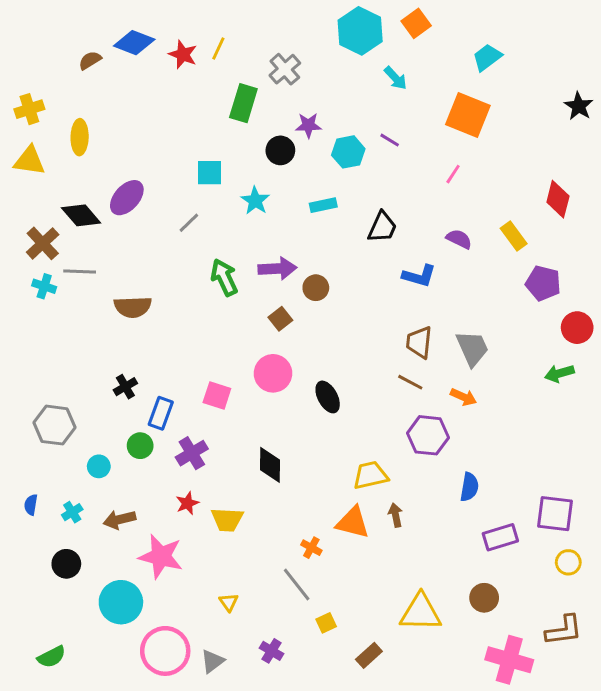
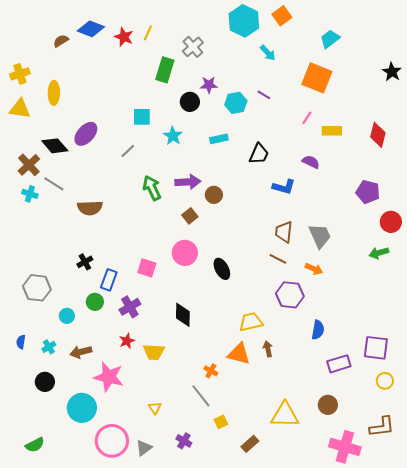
yellow rectangle: (514, 236) -> (332, 131), moved, turned -54
gray line: (80, 271) -> (54, 184), turned 30

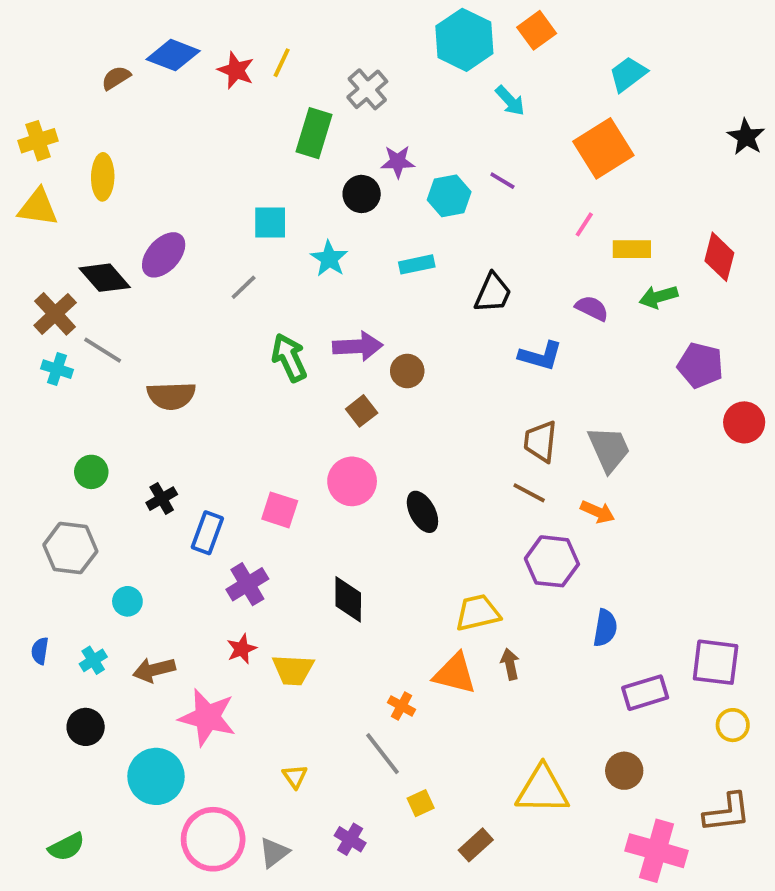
orange square: (317, 78) -> (603, 148), turned 36
green arrow: (379, 253) -> (658, 297), moved
green circle: (95, 302) -> (91, 472), moved

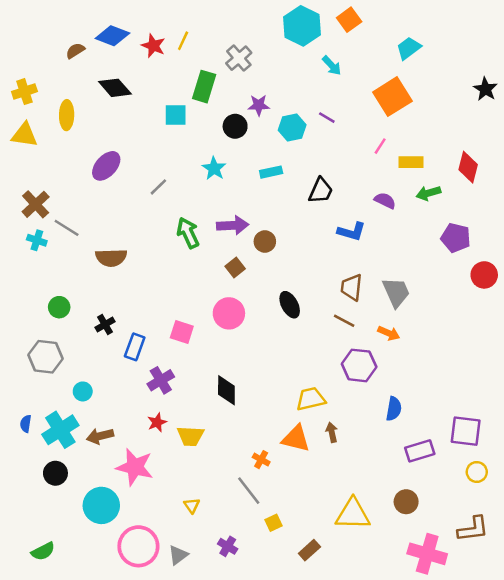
cyan square: (270, 223) -> (176, 115), moved
black diamond: (105, 278) -> (115, 88), moved
black ellipse: (422, 512) -> (290, 305), moved
cyan cross: (93, 660) -> (60, 430), size x2.0

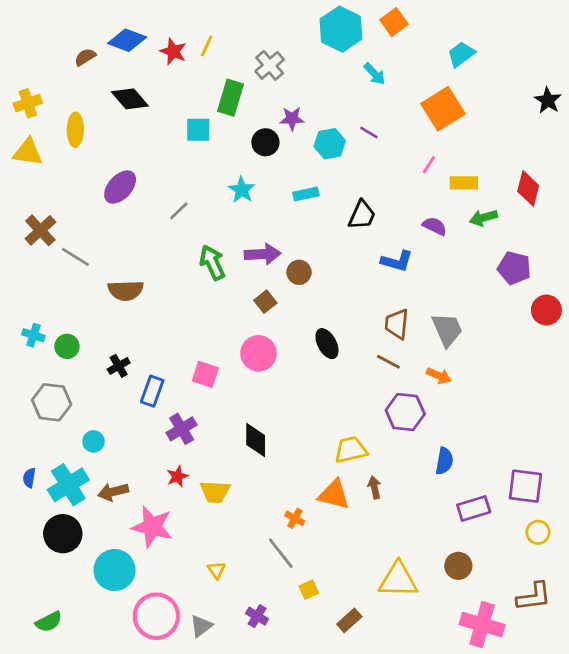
cyan cross: (37, 240) -> (33, 335), moved
black circle: (55, 473) -> (63, 534), size x1.4

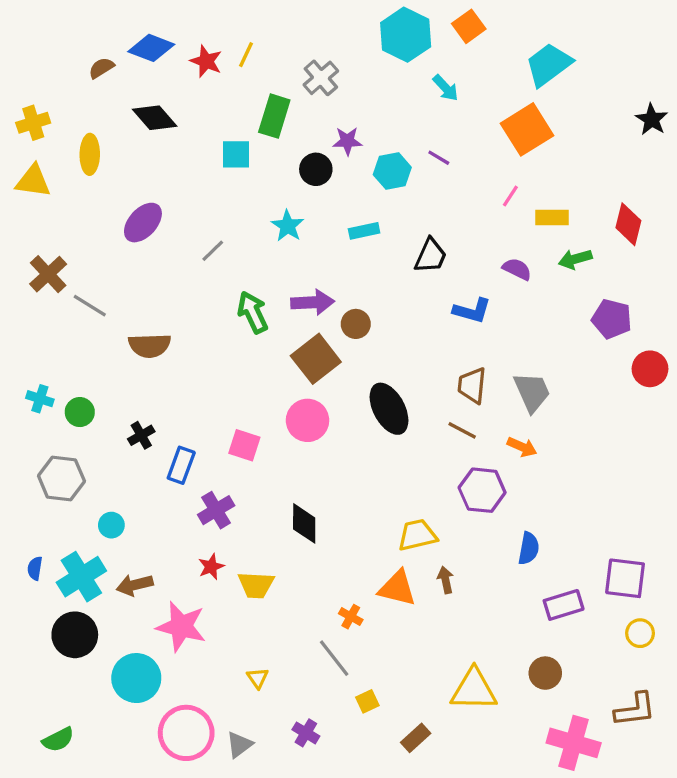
cyan trapezoid: (461, 54) -> (549, 65), size x1.4
brown square: (265, 302) -> (316, 359), size x1.8
black ellipse: (327, 344) -> (389, 409), size x1.4

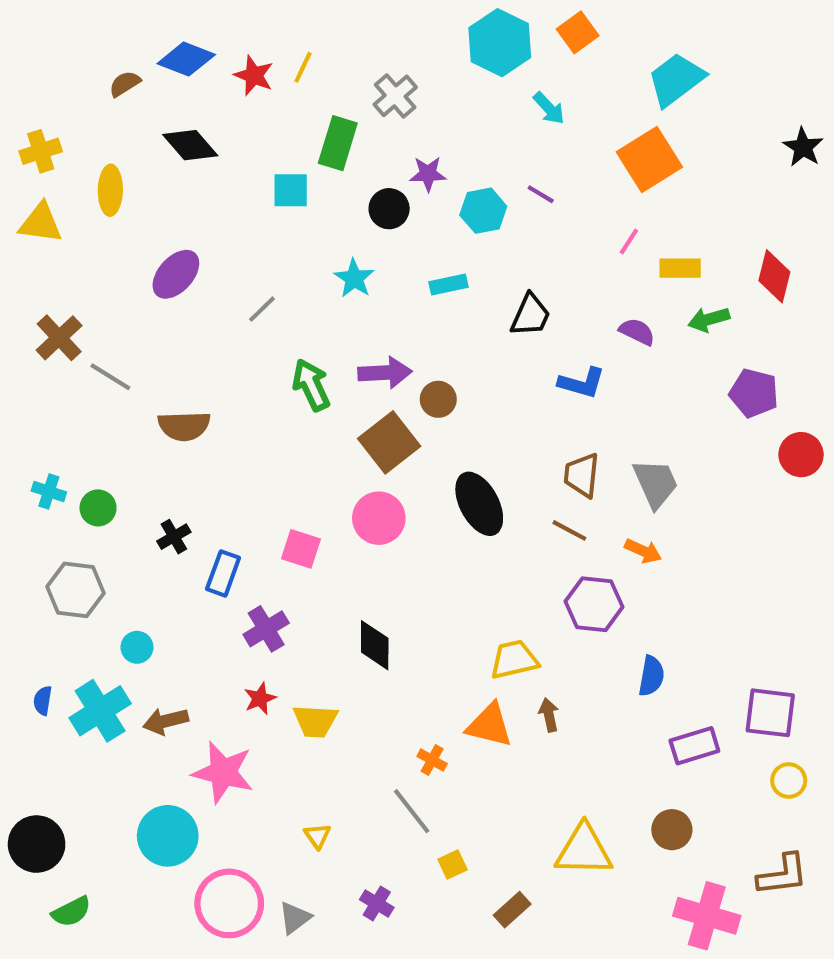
black circle: (75, 635) -> (37, 844), moved

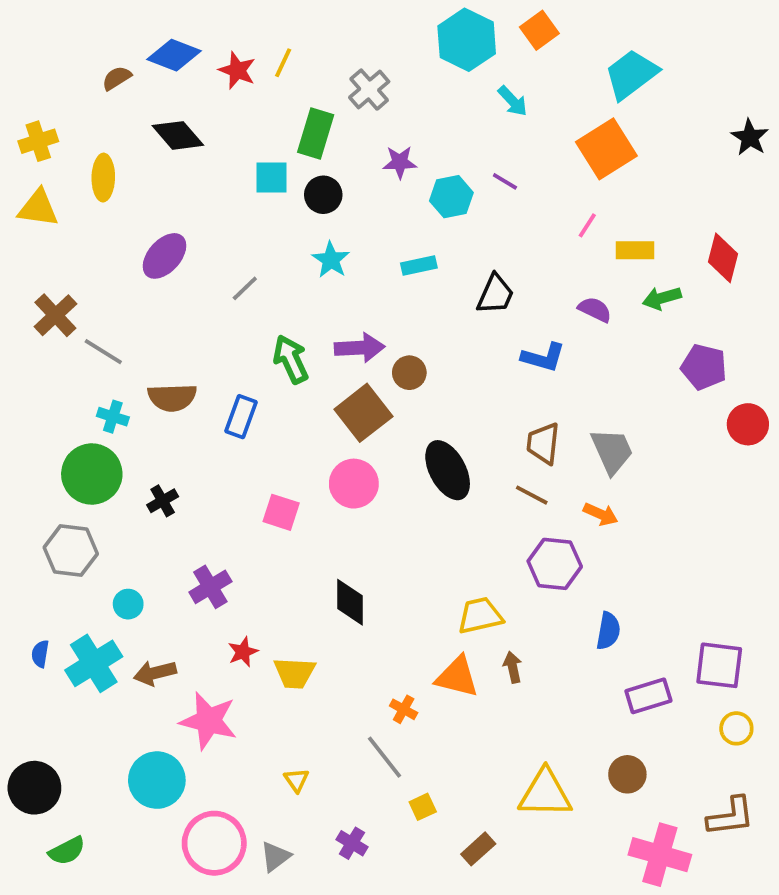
black circle: (389, 209) -> (323, 195), moved
cyan cross: (49, 492) -> (113, 417), moved
green circle: (98, 508) -> (92, 474), size x1.8
blue rectangle: (223, 573) -> (241, 417), moved
purple cross: (266, 629) -> (210, 587), moved

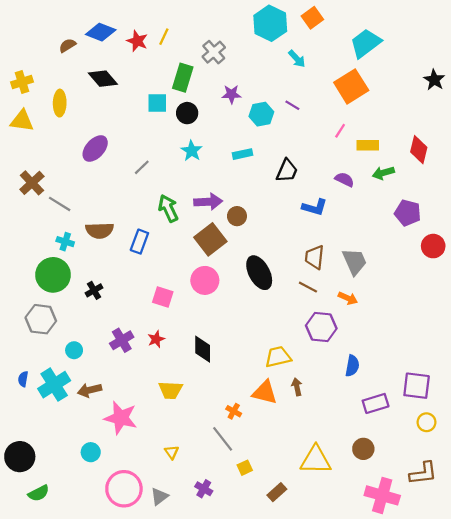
red star: (243, 652) -> (156, 339), moved
cyan circle: (157, 780) -> (91, 452), size x0.6

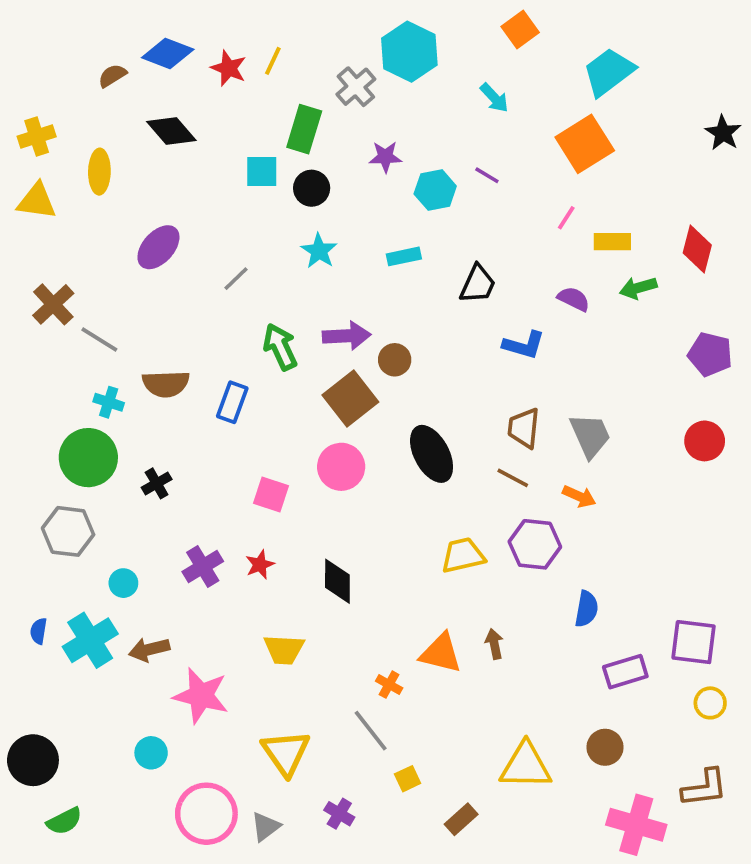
cyan hexagon: (270, 23) -> (409, 52), moved
purple pentagon: (408, 213) -> (710, 354), moved
red circle: (433, 246) -> (705, 441), moved
yellow trapezoid: (278, 357) -> (463, 555), moved
yellow triangle: (172, 452) -> (286, 753), size x2.0

